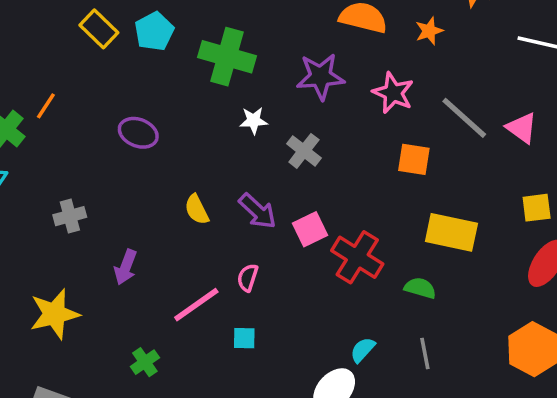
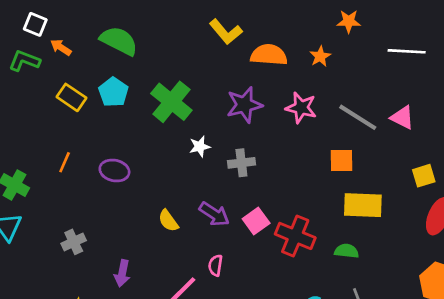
green cross: (227, 57) -> (171, 102), turned 33
orange line: (46, 106) -> (65, 162), moved
gray cross: (304, 151) -> (241, 163), turned -35
orange square: (414, 159) -> (341, 160), moved

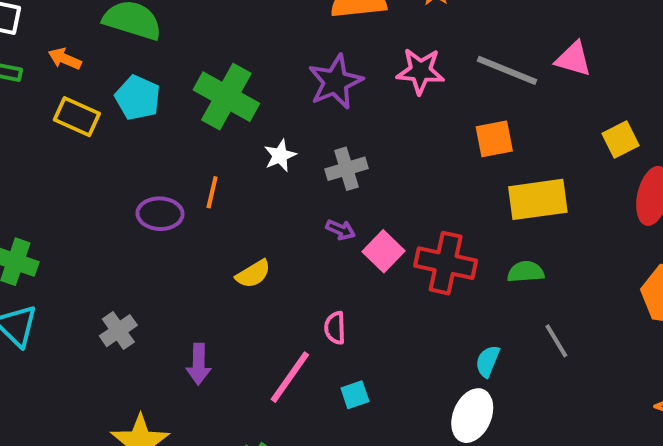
orange arrow: (61, 47) -> (65, 59), moved
orange line: (65, 162) -> (212, 192), moved
purple arrow: (214, 214) -> (341, 230), moved, size x0.6
yellow semicircle: (168, 221) -> (253, 274), turned -75

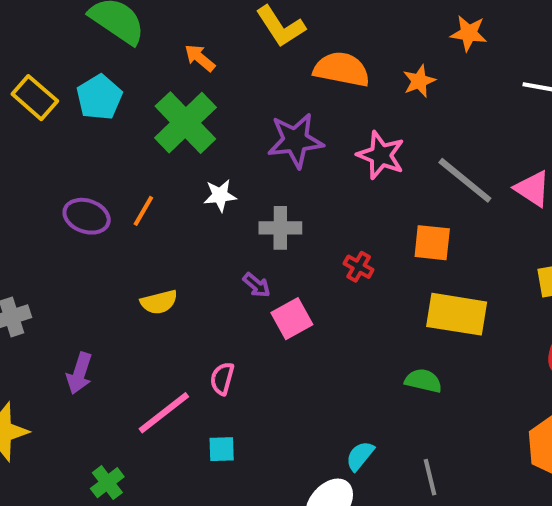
orange arrow: (65, 59) -> (200, 58), moved
red cross: (446, 263) -> (359, 267), moved, size x0.5
gray line: (556, 341) -> (430, 477), moved

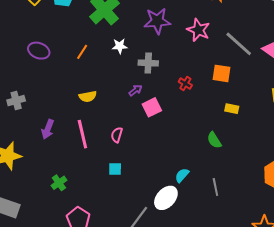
purple ellipse: (87, 216) -> (39, 51), moved
purple arrow: (257, 285) -> (135, 90), turned -80
yellow rectangle: (457, 314) -> (232, 109), size x0.5
green semicircle: (423, 381) -> (214, 140), turned -138
pink line: (164, 413) -> (82, 134), moved, turned -68

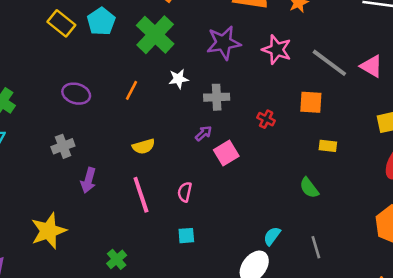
gray cross: (16, 101) -> (63, 146), moved
purple arrow: (48, 129) -> (88, 180), moved

